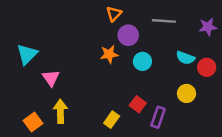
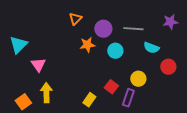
orange triangle: (114, 14) -> (75, 19), moved
gray line: (164, 21) -> (133, 29), moved
red circle: (207, 67) -> (168, 67), moved
yellow circle: (186, 93) -> (138, 79), moved

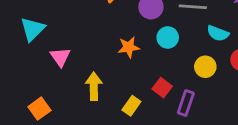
orange star: (87, 45) -> (129, 47), moved
yellow circle: (138, 79) -> (205, 67), moved
yellow arrow: (46, 93) -> (94, 86), moved

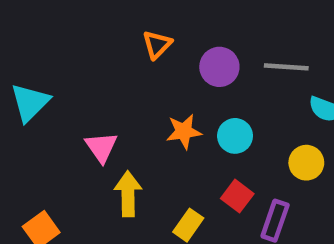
cyan circle: (168, 37) -> (235, 136), moved
pink triangle: (60, 57) -> (101, 147), moved

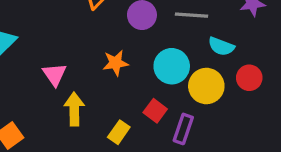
cyan circle: (235, 136) -> (172, 66), moved, size x1.4
yellow circle: (306, 163) -> (206, 86), size x1.4

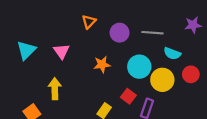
pink triangle: (54, 74) -> (61, 51), moved
yellow arrow: (74, 109) -> (55, 89), moved

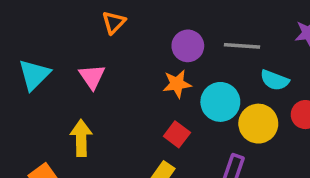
orange triangle: (89, 22) -> (114, 22), moved
orange star: (102, 64) -> (177, 84), moved
red square: (128, 96) -> (177, 134), moved

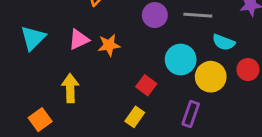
pink triangle: (92, 77) -> (79, 39), turned 40
orange star: (177, 84) -> (109, 45), moved

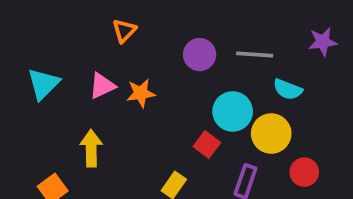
red circle: (248, 70) -> (304, 172), moved
red square: (146, 85) -> (207, 145), moved

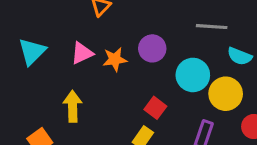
purple circle: (200, 55) -> (152, 48), moved
red square: (207, 145) -> (155, 108), moved

